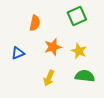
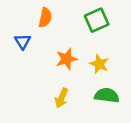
orange semicircle: (35, 23) -> (45, 18), moved
blue triangle: (18, 53) -> (23, 41), moved, turned -40

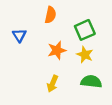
orange semicircle: (45, 18) -> (50, 15), moved
green square: (97, 20) -> (85, 30), moved

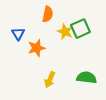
orange star: (57, 50) -> (36, 48), moved
yellow star: (85, 55) -> (65, 32), moved

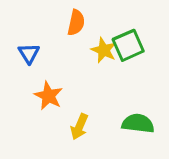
orange star: (36, 48) -> (48, 96), moved, turned -30

